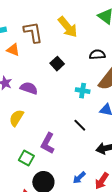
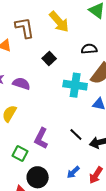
cyan cross: (83, 91) -> (75, 85), size x1.6
black line: (80, 125) -> (76, 135), moved

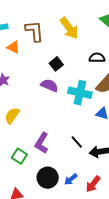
purple semicircle: (21, 84) -> (49, 85), moved
black circle: (38, 177) -> (48, 178), moved

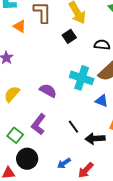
black square: (56, 64) -> (69, 36), moved
purple semicircle: (49, 85) -> (48, 91), moved
black circle: (48, 178) -> (27, 159), moved

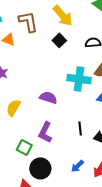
black line: (74, 127) -> (80, 128), turned 40

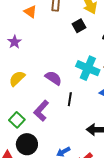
black line: (80, 128) -> (70, 99), moved

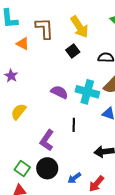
purple semicircle: (53, 78) -> (59, 92), moved
green square: (17, 120) -> (22, 169), moved
black circle: (27, 144) -> (47, 168), moved

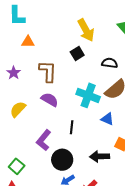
brown L-shape: (45, 28) -> (48, 71), moved
orange triangle: (23, 44) -> (28, 42), turned -32
purple semicircle: (59, 92) -> (50, 100), moved
black circle: (47, 168) -> (62, 160), moved

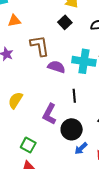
purple semicircle: (50, 100) -> (56, 67), moved
yellow semicircle: (18, 109) -> (15, 100), moved

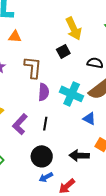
purple semicircle: (56, 67) -> (44, 92), turned 60
black line: (74, 96) -> (45, 124), moved
purple L-shape: (49, 114) -> (20, 124), moved

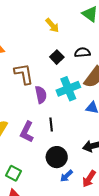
yellow arrow: (74, 29) -> (52, 25), size x0.7
black square: (63, 51) -> (57, 57), moved
cyan cross: (72, 94) -> (68, 89), turned -30

